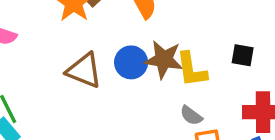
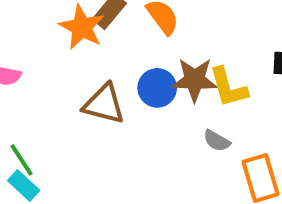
gray semicircle: (191, 116) -> (217, 141), moved

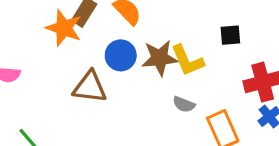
blue circle: (157, 88) -> (121, 55), moved

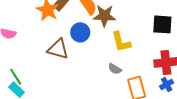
black square: (230, 35) -> (162, 24), moved, size x1.5
brown star: (160, 58) -> (104, 16), moved

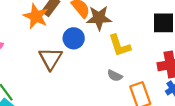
brown triangle: (58, 49) -> (51, 59), turned 50

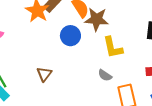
brown triangle: (51, 59) -> (44, 74), moved, size x0.7

